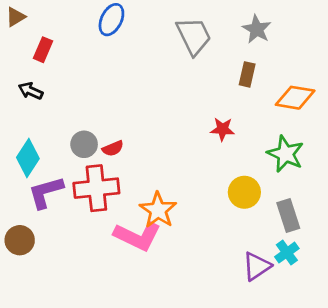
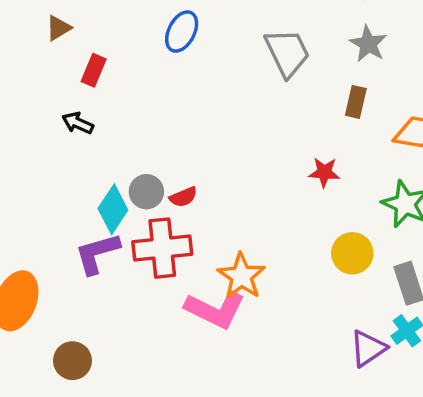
cyan diamond: (28, 158) -> (113, 209), moved
brown circle: (20, 240) -> (72, 361), moved

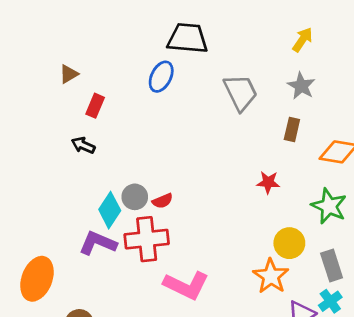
purple L-shape: (97, 253) -> (98, 243), turned 39
orange star: (241, 276) -> (271, 276), moved

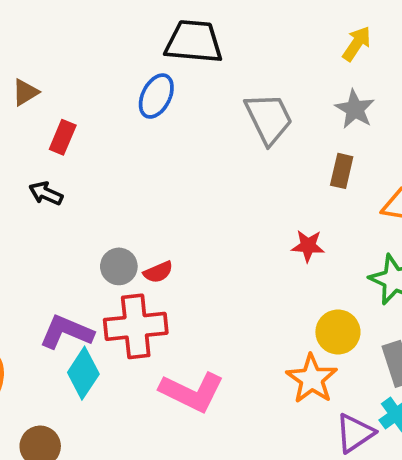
cyan diamond: (110, 210) -> (83, 373), moved

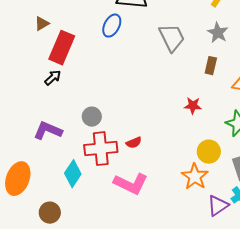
red rectangle: (63, 137) -> (62, 48), size x1.8
black arrow: (46, 193) -> (53, 78), turned 114
red semicircle: (158, 272) -> (134, 143), moved
purple L-shape: (66, 332) -> (48, 131), moved

